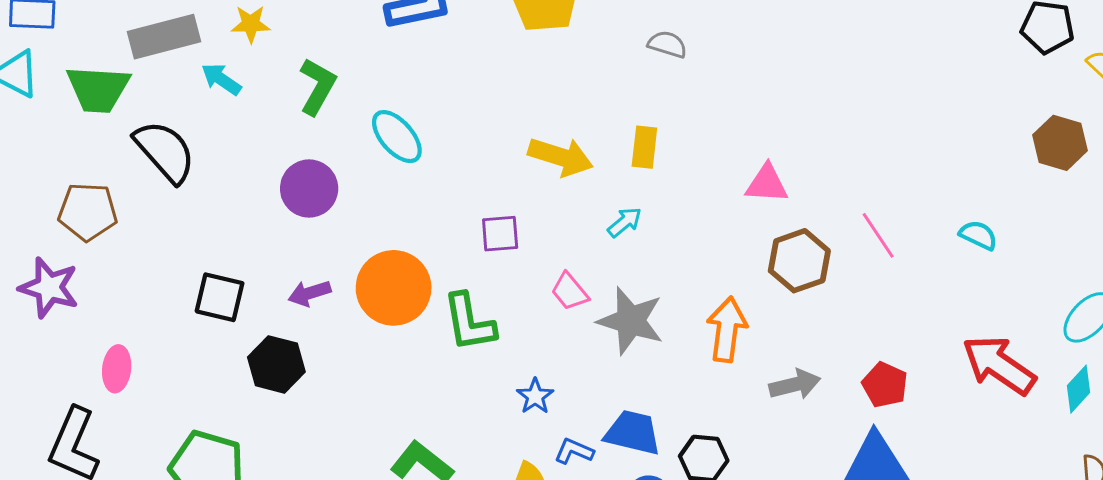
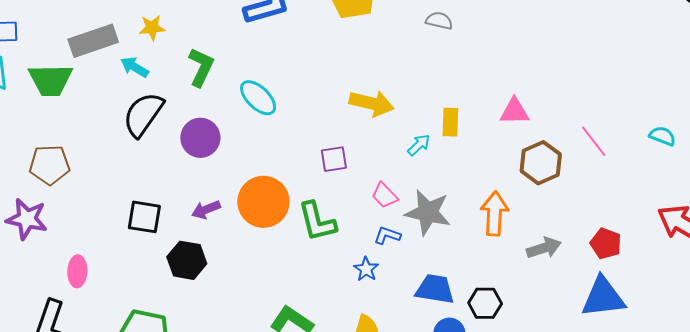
yellow rectangle: (644, 147) -> (450, 122), moved
black semicircle: (165, 151) -> (143, 114), moved, turned -99
blue L-shape: (574, 451) -> (387, 235), moved

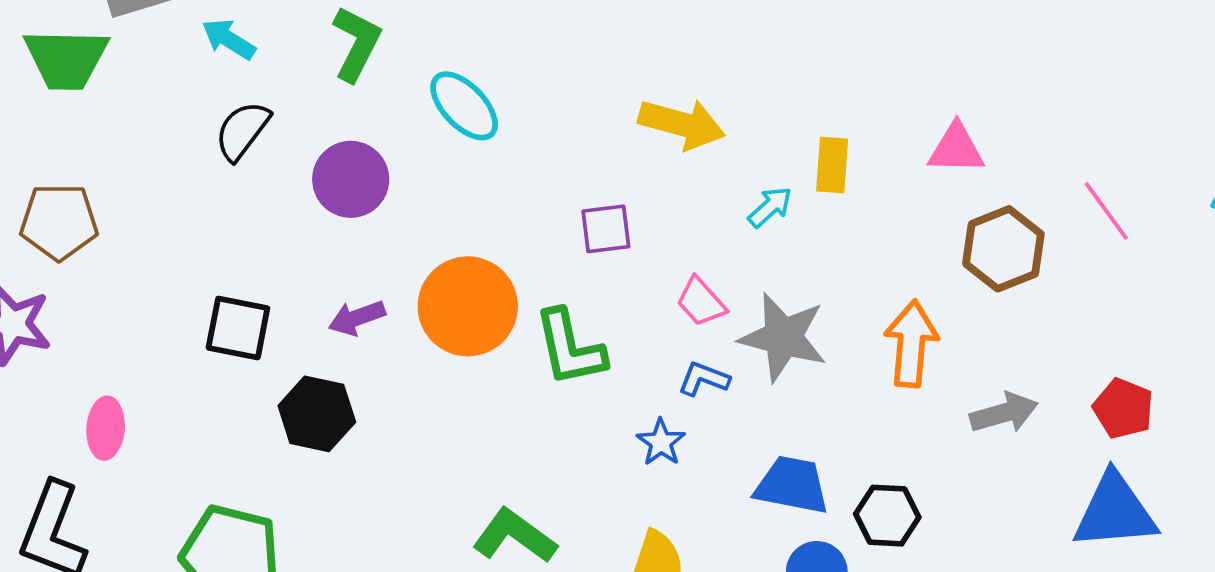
black semicircle: (143, 114) -> (242, 131), size x0.7

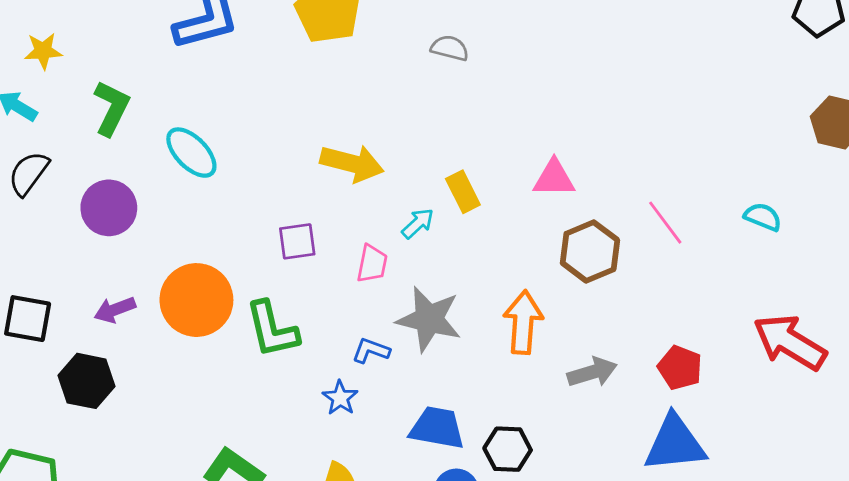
yellow rectangle: (832, 165) -> (463, 192), turned -30
pink trapezoid: (701, 302) -> (372, 264), moved, turned -126

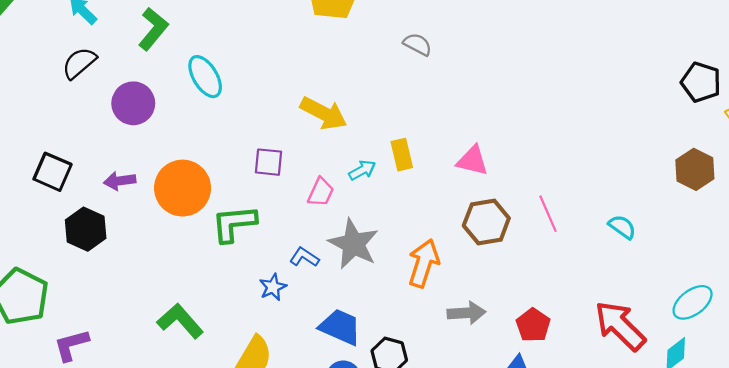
green L-shape: (272, 329) -> (234, 224), turned 84

